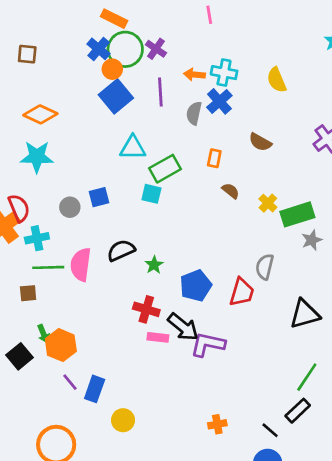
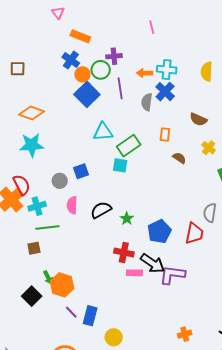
green circle: (125, 49) -> (101, 70), moved, size x0.7
purple cross: (156, 49) -> (114, 56), turned -35
yellow semicircle: (277, 80) -> (207, 72), turned 30
yellow cross: (268, 203) -> (209, 148), moved
pink semicircle: (81, 265) -> (72, 205), moved, size x0.7

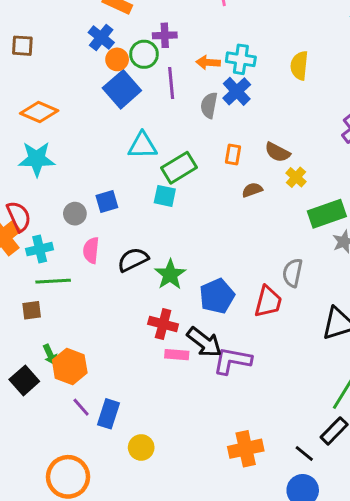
brown semicircle: (198, 119) -> (277, 152), moved
brown semicircle: (179, 158) -> (252, 190), turned -56
green star: (127, 219) -> (170, 274), size x1.5
orange cross: (185, 334) -> (246, 449), size x1.6

